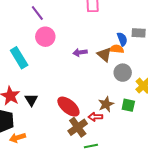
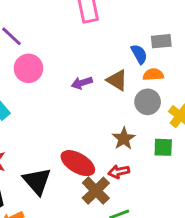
orange semicircle: (117, 49) -> (153, 75), moved
black triangle: (31, 100) -> (37, 181), moved, size x1.5
brown star: (106, 104) -> (124, 139), moved

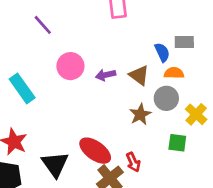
pink circle: (28, 68) -> (70, 66), moved
brown star: (124, 139) -> (140, 114), moved
red arrow: (119, 172) -> (133, 162), turned -108

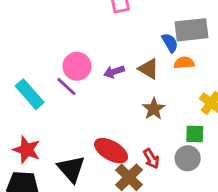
purple line: (43, 25) -> (66, 87), moved
gray rectangle: (184, 42) -> (192, 30), size x1.6
gray circle: (166, 98) -> (188, 158), moved

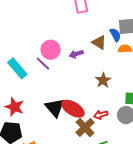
brown triangle: (149, 69) -> (99, 43), moved
red arrow: (151, 159) -> (101, 115), turned 104
black triangle: (71, 169) -> (55, 108), moved

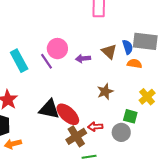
black triangle: (55, 108) -> (49, 109), turned -50

